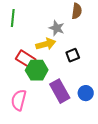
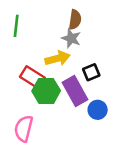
brown semicircle: (77, 11) -> (75, 20), moved
purple rectangle: (60, 91) -> (75, 91), moved
blue circle: (86, 93) -> (98, 110), moved

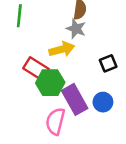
black square: (91, 72) -> (108, 63), moved
purple rectangle: (75, 91) -> (75, 99), moved
pink semicircle: (24, 129) -> (55, 121), moved

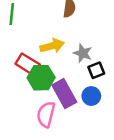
gray star: (76, 29) -> (83, 53), moved
black square: (108, 63) -> (96, 70), moved

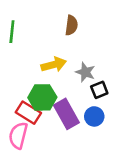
red rectangle: (28, 64) -> (28, 113), moved
pink semicircle: (46, 114) -> (18, 135), moved

